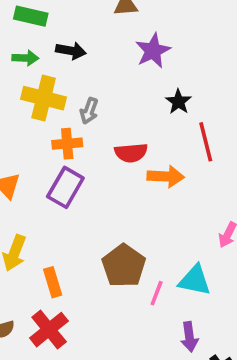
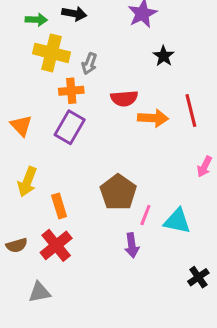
red line: (206, 142) -> (191, 111), moved
cyan triangle: (195, 280) -> (177, 221), moved
purple arrow: (189, 337) -> (132, 245), moved

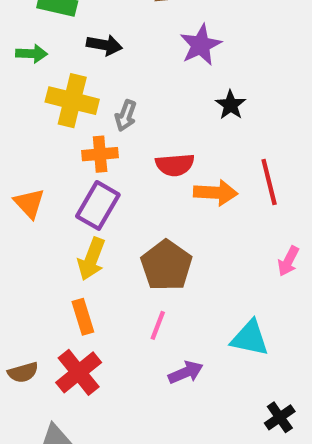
green arrow: (36, 20) -> (32, 54), moved
yellow arrow: (27, 182) -> (91, 259), moved
brown pentagon: (118, 192) -> (166, 265), moved
pink line: (145, 215) -> (158, 325), moved
purple arrow: (132, 245) -> (186, 372), turned -105

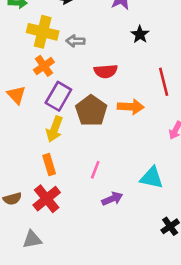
gray arrow: (126, 116) -> (75, 41), turned 72
orange cross: (100, 154) -> (44, 66), moved, turned -30
orange arrow: (216, 193) -> (131, 107), moved
brown pentagon: (166, 265) -> (91, 111), moved

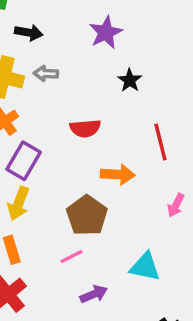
gray arrow: (75, 41) -> (46, 74), moved
brown pentagon: (91, 111) -> (87, 215), moved
pink line: (95, 170) -> (72, 257), turned 42

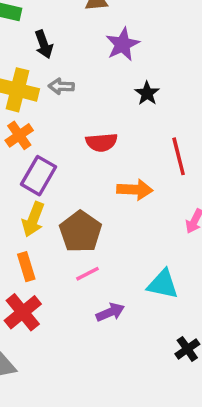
black arrow: (29, 33) -> (44, 44), turned 60
brown pentagon: (87, 215) -> (81, 232), moved

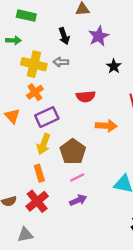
black arrow: (44, 44) -> (64, 36), moved
purple rectangle: (38, 176) -> (47, 117), turned 35
purple arrow: (110, 312) -> (78, 200), moved

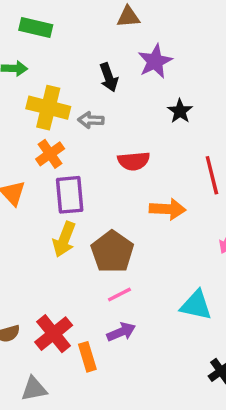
black arrow: (64, 36) -> (109, 77), moved
gray arrow: (61, 62) -> (91, 120), moved
purple rectangle: (47, 117) -> (70, 195), turned -70
orange rectangle: (39, 173) -> (87, 357), moved

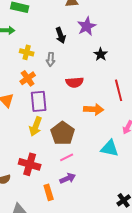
yellow cross: (48, 108) -> (27, 52), size x0.6
gray arrow: (91, 120) -> (51, 59), turned -88
cyan triangle: (196, 305) -> (110, 148), moved
red cross: (54, 334) -> (30, 164), moved, turned -35

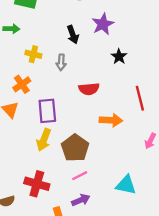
orange cross: (28, 78) -> (22, 84), moved
cyan triangle: (110, 148) -> (126, 185), moved

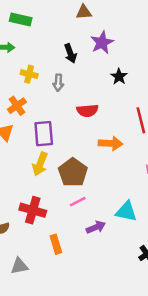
purple arrow: (81, 200) -> (96, 227), moved

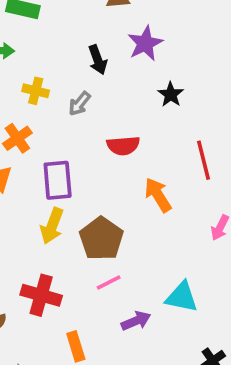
gray arrow: (58, 83) -> (79, 104), turned 35
orange arrow: (110, 143) -> (158, 195), turned -125

